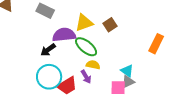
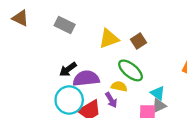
purple semicircle: (64, 35) -> (86, 78), moved
green ellipse: (86, 47) -> (131, 70), moved

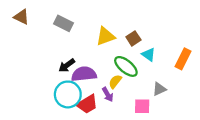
yellow semicircle: (119, 86) -> (115, 82), turned -64
cyan triangle: (158, 93) -> (149, 55), moved
gray triangle: (159, 106) -> (159, 89), moved

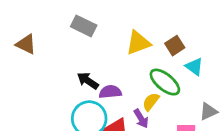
brown triangle: (22, 17) -> (26, 44), moved
black arrow: (67, 65) -> (88, 81), turned 70
purple semicircle: (84, 74) -> (110, 92), size x0.7

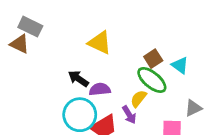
gray rectangle: (84, 26) -> (30, 27), moved
yellow triangle: (138, 43) -> (100, 43), moved, turned 45
brown square: (175, 46) -> (153, 59), moved

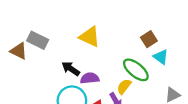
gray rectangle: (30, 27) -> (38, 40), moved
brown triangle: (20, 44) -> (19, 51), moved
brown square: (153, 59) -> (149, 39), moved

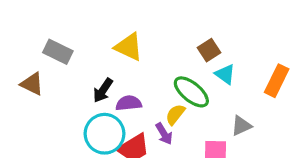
brown triangle: (19, 51) -> (32, 84), moved
black arrow: (71, 69) -> (103, 90), turned -90

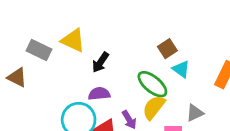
yellow triangle: (129, 47) -> (73, 40), moved
black arrow: (103, 90) -> (100, 62), moved
yellow semicircle: (175, 114) -> (154, 107), moved, size x1.4

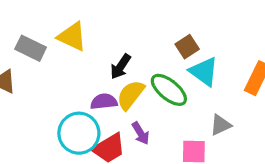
black arrow: (100, 62) -> (121, 67), moved
cyan triangle: (181, 69) -> (204, 72), size x1.4
yellow semicircle: (154, 107) -> (131, 95), moved

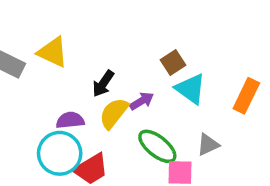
green ellipse: (169, 90) -> (157, 146), moved
purple semicircle: (104, 102) -> (70, 120), moved
purple arrow: (141, 133) -> (142, 101), moved, turned -90

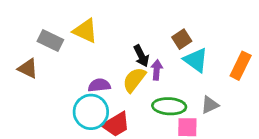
black arrow: (103, 84) -> (141, 56), moved, turned -60
purple arrow: (142, 101) -> (157, 70), turned -54
green ellipse: (157, 146) -> (169, 106), turned -36

